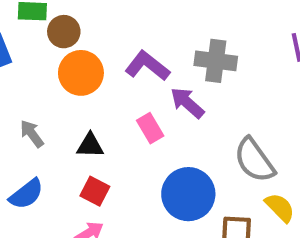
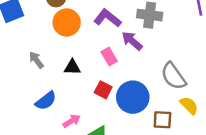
red square: (95, 191) -> (103, 90), moved
blue semicircle: (26, 194) -> (46, 101), moved

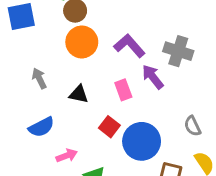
gray semicircle: (173, 76) -> (192, 126), size x0.6

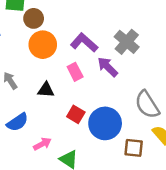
gray cross: (178, 51) -> (127, 42), turned 30
pink rectangle: (123, 90) -> (75, 72), moved
gray semicircle: (192, 126) -> (147, 105), size x1.6

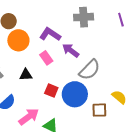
gray cross: (127, 42) -> (84, 17), moved, turned -36
gray semicircle: (147, 105) -> (90, 70), moved, turned -95
pink arrow: (42, 144) -> (29, 117), size x1.5

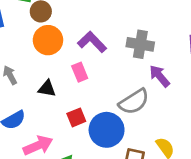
gray cross: (84, 17) -> (140, 44), moved
purple arrow: (71, 50) -> (160, 76), moved
red square: (51, 90) -> (76, 117), turned 32

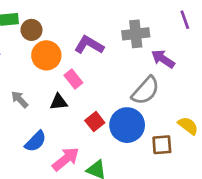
pink rectangle: (80, 72) -> (73, 79), moved

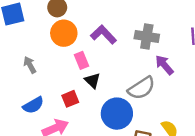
black triangle: (59, 102) -> (93, 80), moved, turned 35
red square: (95, 122) -> (70, 99), moved

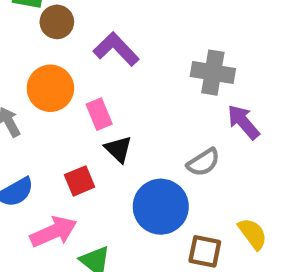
orange circle: (64, 33) -> (50, 88), moved
purple L-shape: (103, 35) -> (116, 49), moved
gray semicircle: (141, 88) -> (203, 162), size x0.7

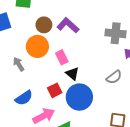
brown circle: (57, 22) -> (44, 25), moved
blue circle: (161, 207) -> (79, 97), moved

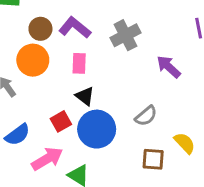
gray cross: (116, 33) -> (125, 35), moved, turned -30
pink rectangle: (62, 57) -> (79, 63), moved, turned 32
gray semicircle: (114, 77) -> (146, 116), moved

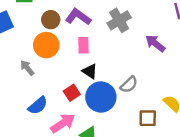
gray semicircle: (146, 116) -> (129, 85), moved

